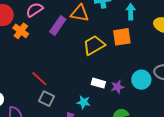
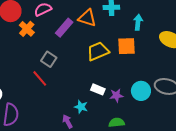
gray square: (47, 99) -> (49, 59), moved

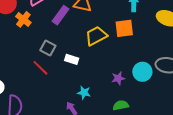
white rectangle: (98, 89) -> (72, 59), moved

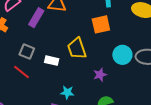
yellow trapezoid: (96, 36) -> (77, 48), moved, turned -75
cyan circle: (142, 72) -> (122, 55), moved

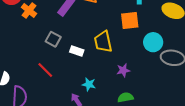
cyan circle: (122, 55) -> (153, 42), moved
red line: (21, 72) -> (45, 70), moved

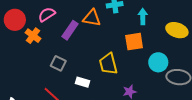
white rectangle: (77, 51) -> (82, 82), moved

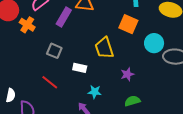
orange square: (134, 42) -> (128, 24), turned 36

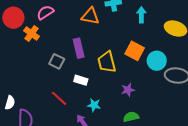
purple rectangle: (64, 17) -> (79, 48), moved, turned -48
orange square: (128, 24) -> (135, 51), moved
red line: (50, 82) -> (59, 98), moved

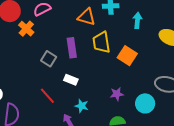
cyan circle: (157, 61) -> (145, 103), moved
yellow trapezoid: (107, 62) -> (101, 42), moved

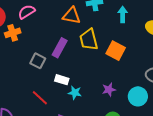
orange cross: (26, 29) -> (13, 33), turned 35
purple rectangle: (72, 48) -> (60, 48), turned 42
cyan star: (82, 106) -> (75, 93), moved

